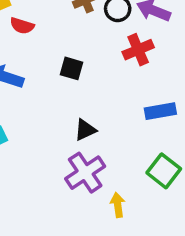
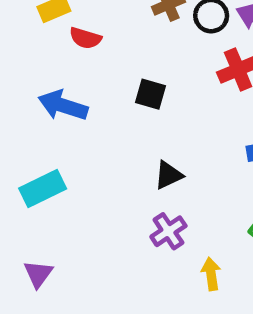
purple cross: (85, 173) -> (168, 231), size x0.7

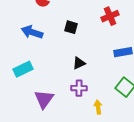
purple cross: (168, 231) -> (79, 88), turned 35
purple triangle: (38, 274) -> (44, 99), moved, size x1.5

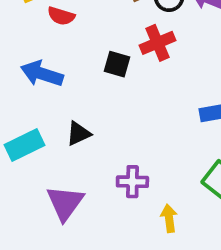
red cross: (110, 16) -> (157, 43), moved
black triangle: (79, 63) -> (78, 133), moved

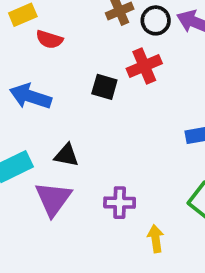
black triangle: (78, 133) -> (66, 155), turned 36
purple triangle: (65, 203) -> (53, 199), moved

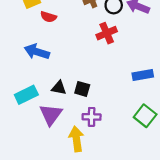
black square: (104, 87) -> (82, 89), moved
yellow arrow: (156, 239) -> (76, 139), moved, size x1.5

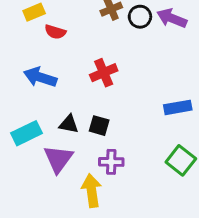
red cross: (107, 33) -> (104, 73), moved

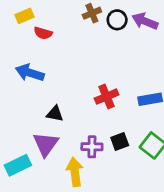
red cross: (104, 73) -> (106, 97), moved
black square: (99, 126) -> (120, 141), moved, turned -36
cyan rectangle: (27, 133) -> (18, 165), moved

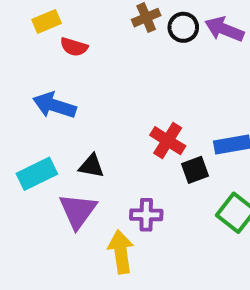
red cross: (106, 97) -> (168, 141), turned -35
black square: (120, 141) -> (195, 170), moved
cyan rectangle: (18, 165) -> (37, 174), moved

